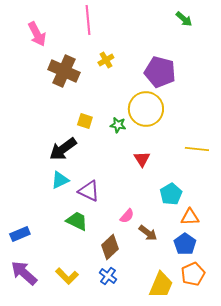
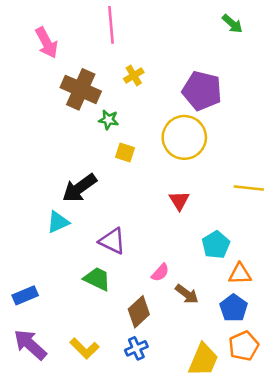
yellow square: (85, 121) -> (125, 153), moved
green star: (118, 125) -> (108, 120), moved
cyan triangle: (60, 180) -> (58, 222), moved
blue cross: (108, 276) -> (136, 348), turned 30

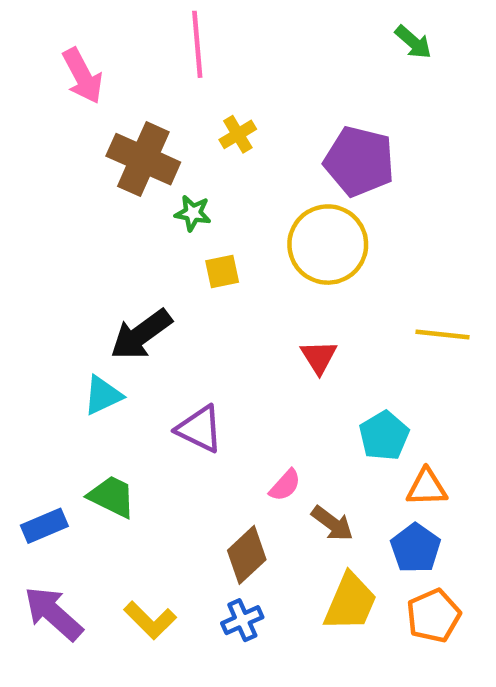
yellow square: (125, 153) -> (222, 272), turned -30
green trapezoid: (97, 279) -> (112, 496), moved
yellow trapezoid: (203, 360) -> (350, 602), moved

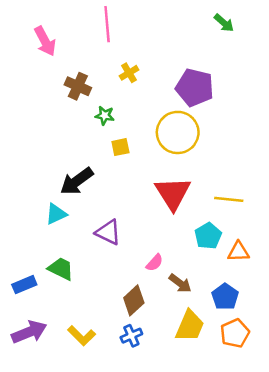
brown cross: (143, 159) -> (78, 86), size x0.7
yellow line: (442, 335) -> (229, 199), moved
red triangle: (319, 357) -> (173, 193), size x1.8
orange triangle: (427, 487) -> (238, 252), moved
purple arrow: (53, 613) -> (29, 332), turned 116

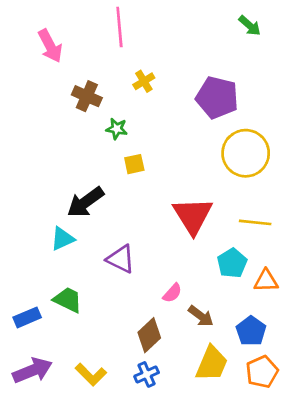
yellow circle: (178, 132) -> (246, 153), moved

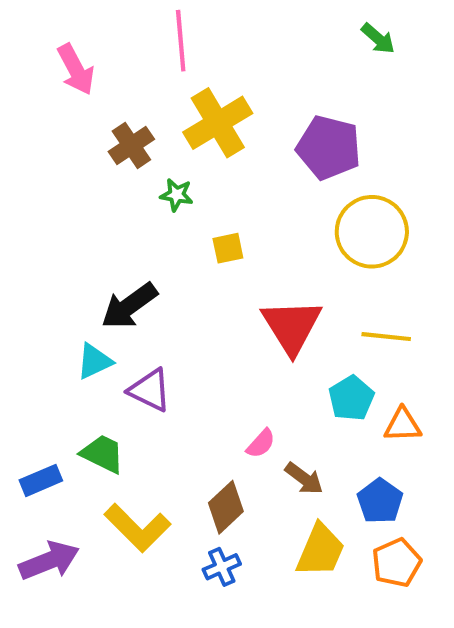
yellow cross: (144, 81) -> (218, 123), size x2.0
brown cross: (87, 96) -> (131, 145), turned 32
yellow square: (134, 164) -> (228, 248), moved
purple triangle: (121, 259) -> (150, 390), moved
yellow L-shape: (91, 374) -> (138, 528), moved, size x1.4

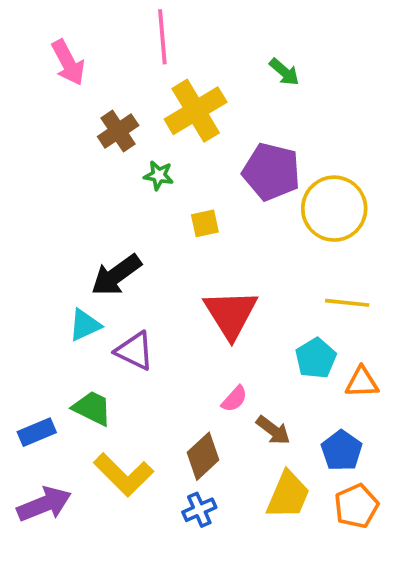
green arrow: (378, 39) -> (284, 72), moved
purple pentagon: (329, 148) -> (271, 172), moved
red triangle: (292, 326) -> (231, 314), moved

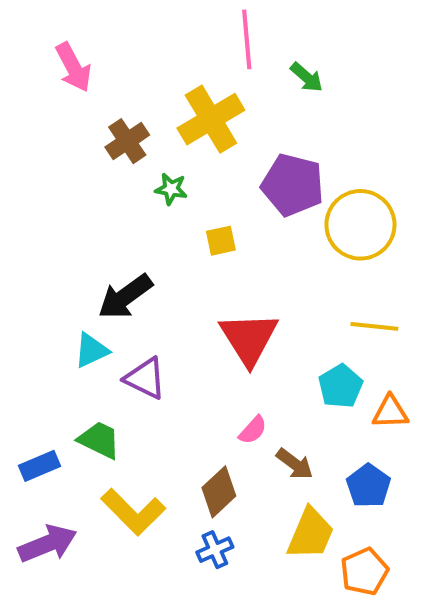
pink line: (162, 37) -> (247, 39), moved
orange pentagon: (356, 506) -> (364, 572), moved

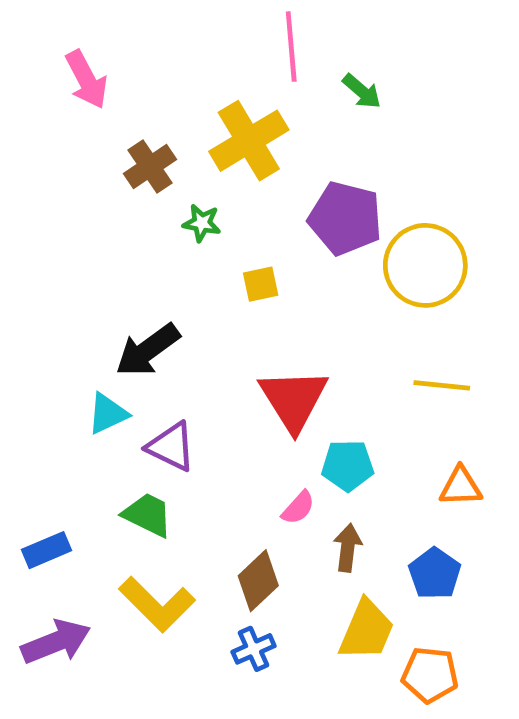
cyan pentagon: (341, 386) -> (348, 465), moved, turned 30
green trapezoid: (99, 440) -> (148, 515), moved
brown arrow: (295, 464) -> (348, 548), turned -120
orange pentagon: (364, 572) -> (430, 675), turned 30

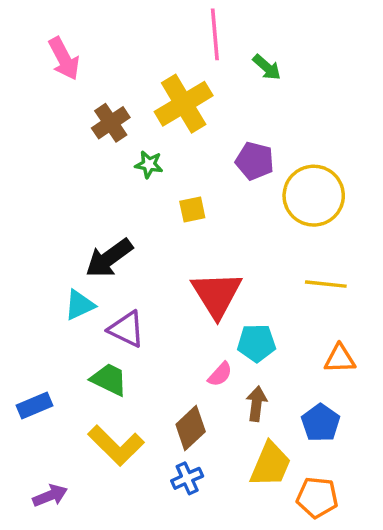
purple pentagon: (345, 218) -> (255, 161), size x0.7
purple arrow: (56, 642) -> (50, 496), moved, size x0.7

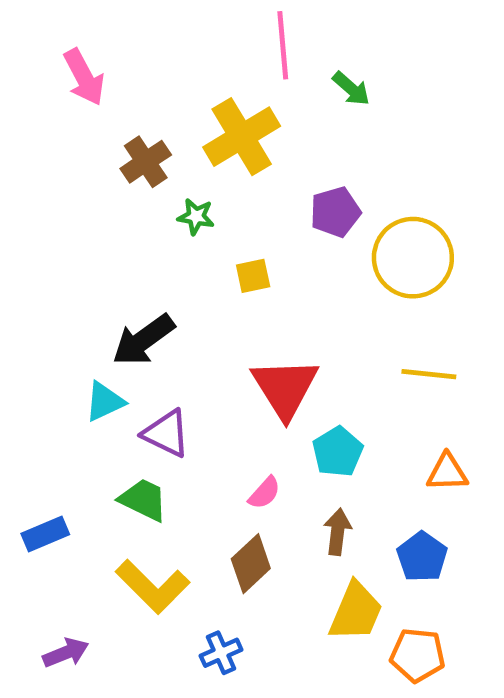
purple pentagon: (255, 161) -> (335, 212), turned -30
cyan pentagon: (256, 343) -> (338, 452), turned -30
pink semicircle: (220, 374) -> (264, 493), moved
blue cross: (187, 478) -> (221, 653), moved

